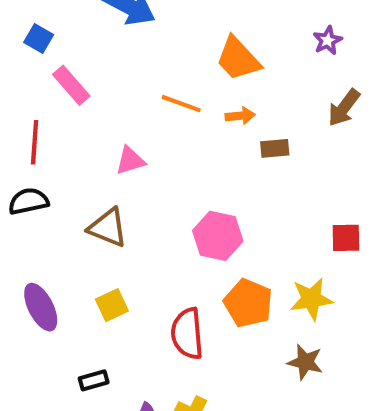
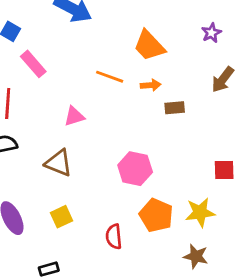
red semicircle: (187, 334) -> (114, 237), size x0.7

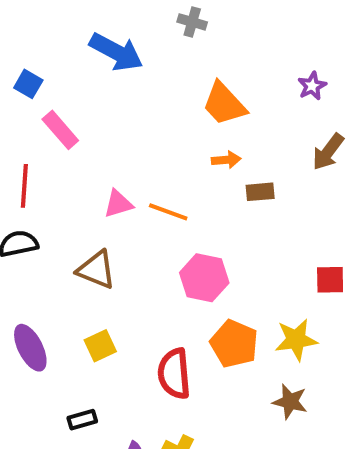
orange line: (110, 77) -> (168, 212), moved
red semicircle: (114, 237) -> (174, 374), size x1.4

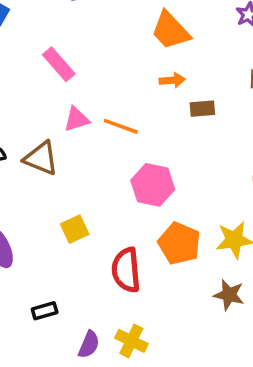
pink rectangle: (60, 130) -> (59, 64), moved
brown triangle: (96, 270) -> (41, 158), moved
yellow square: (100, 346) -> (75, 229), moved

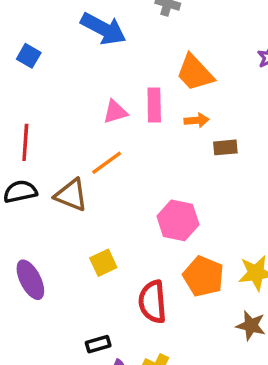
pink rectangle: (59, 64) -> (154, 105), moved, turned 40
pink triangle: (76, 119) -> (115, 112), moved
orange line: (121, 126) -> (107, 163), moved, turned -56
black rectangle: (45, 311) -> (98, 344), moved

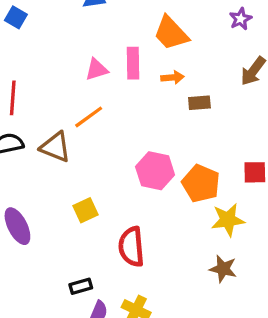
orange pentagon: (203, 276) -> (201, 183), moved

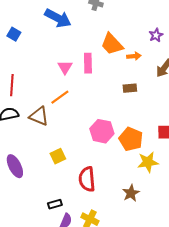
pink triangle: (97, 70) -> (65, 67), turned -42
orange arrow: (173, 77) -> (134, 56), moved
brown star: (223, 269) -> (131, 193), moved, turned 30

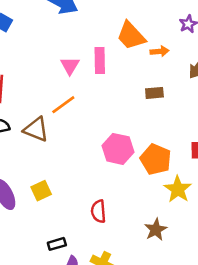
yellow square: (58, 156) -> (41, 191), moved
yellow star: (148, 162) -> (178, 189), turned -30
red semicircle: (87, 179) -> (98, 211), size x0.7

